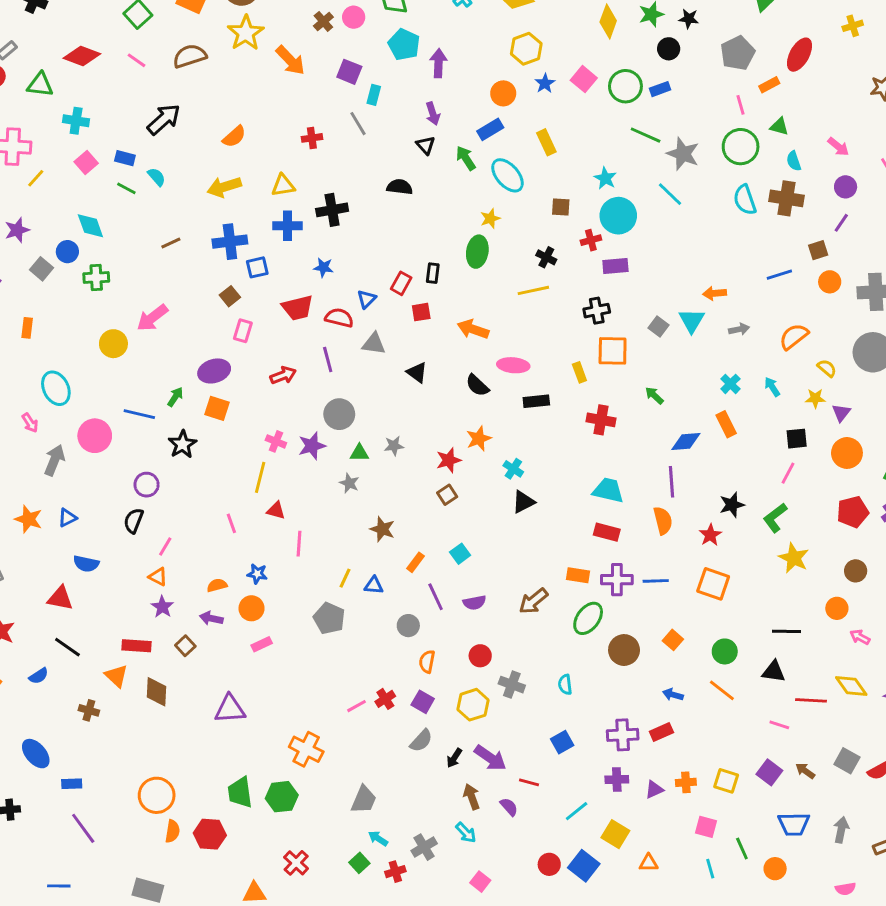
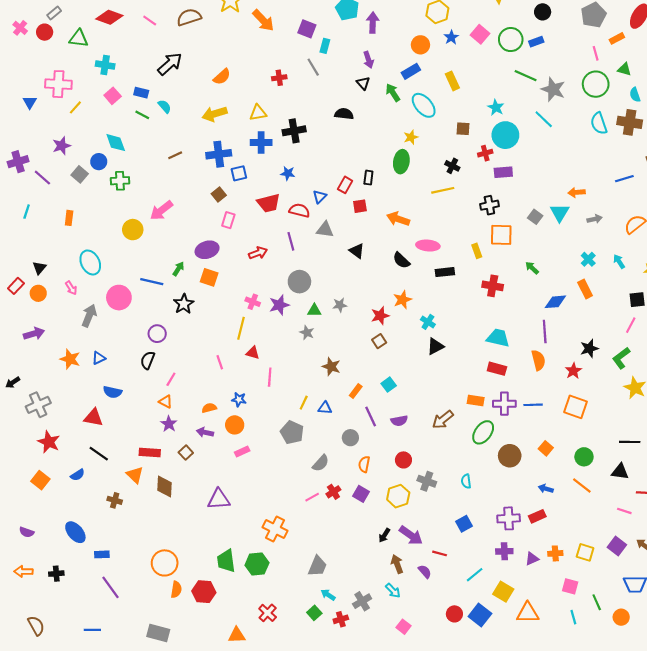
gray semicircle: (421, 741) -> (321, 463), moved
orange triangle: (648, 863) -> (528, 613), size x1.6

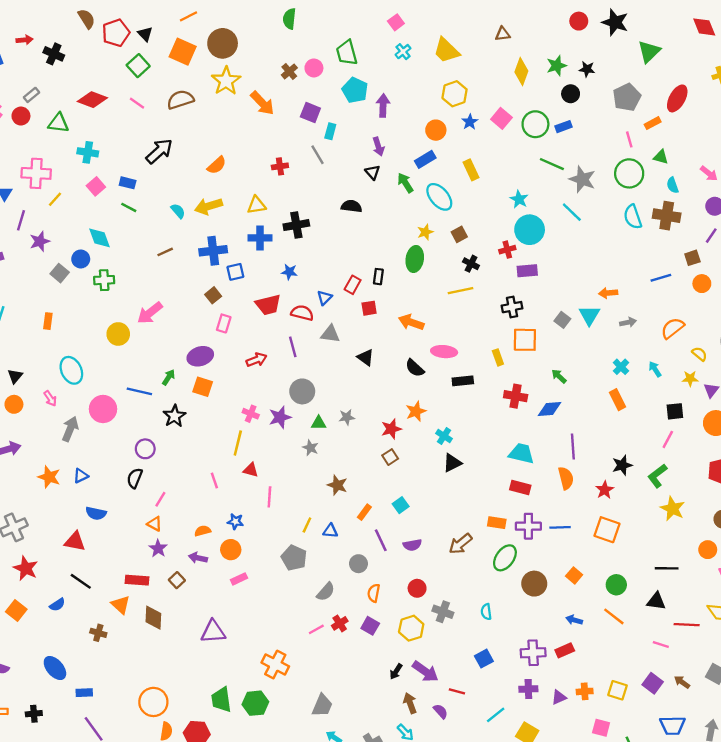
cyan semicircle: (165, 106) -> (178, 211), moved
brown square: (463, 129) -> (459, 234), moved, turned -32
purple line: (42, 178) -> (21, 220), moved, turned 66
blue diamond: (555, 302) -> (549, 409), moved

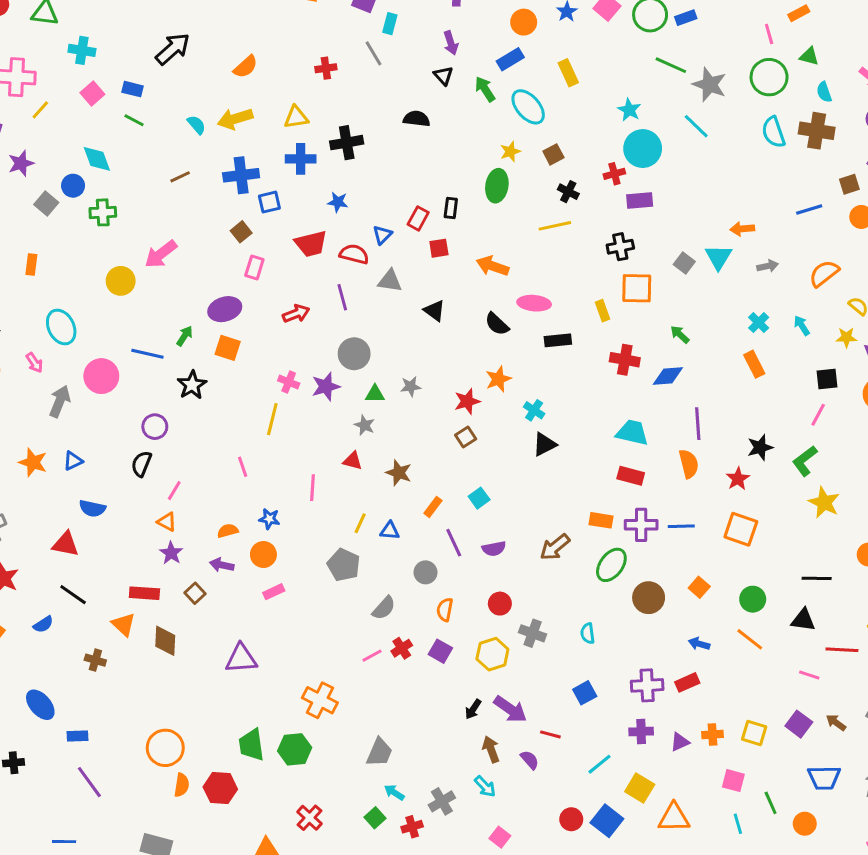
red triangle: (251, 470) -> (353, 461), moved

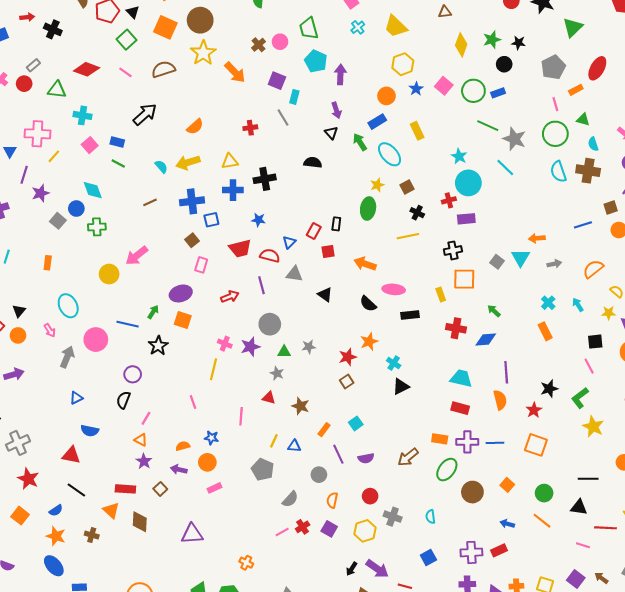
pink line: (818, 415) -> (589, 366), turned -56
orange star: (33, 462) -> (56, 536), moved
orange cross: (320, 700) -> (246, 563), size x0.6

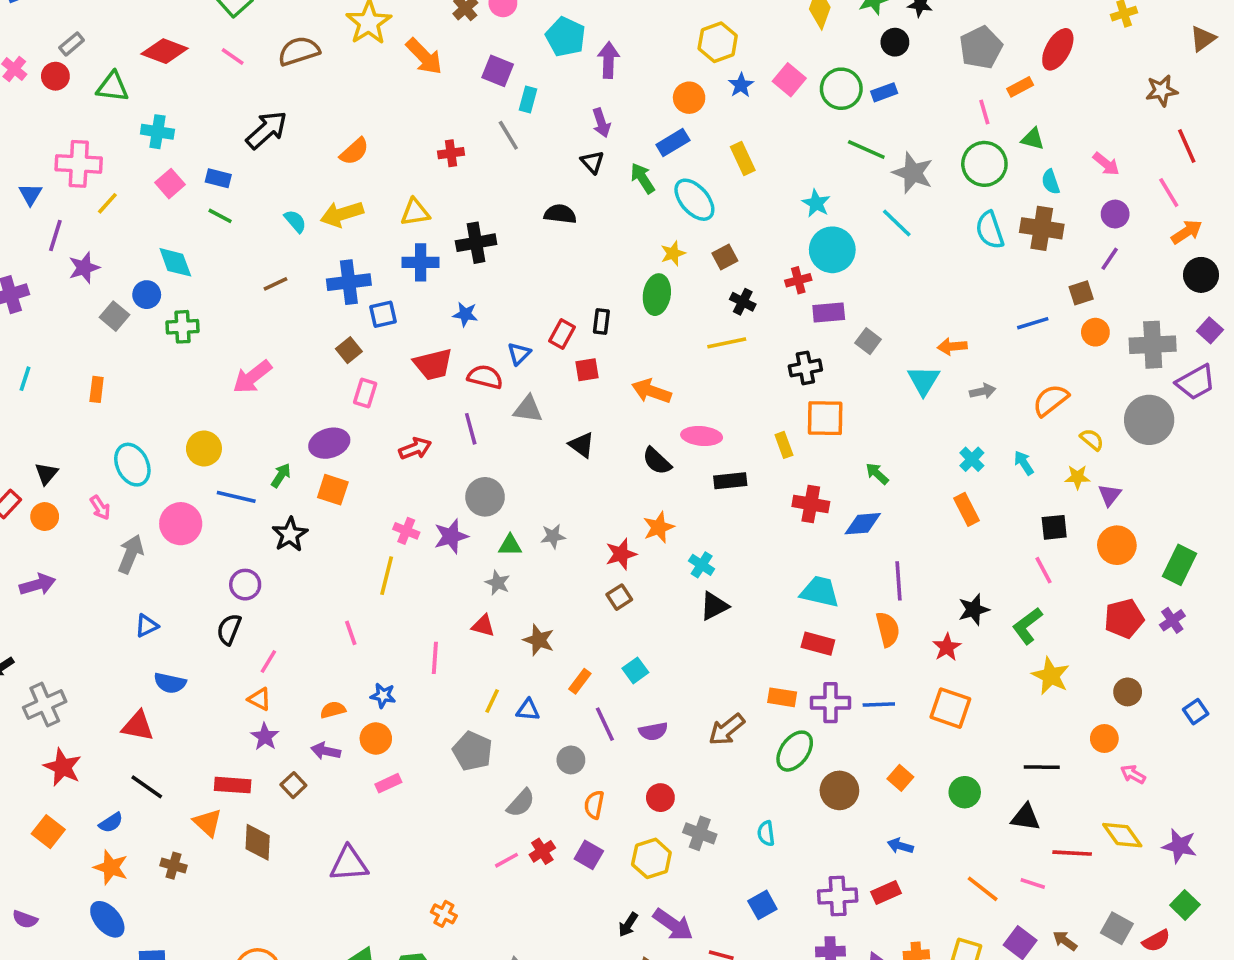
gray square: (497, 262) -> (868, 341), moved
yellow circle: (109, 274) -> (204, 449), moved
orange line: (542, 521) -> (983, 889), moved

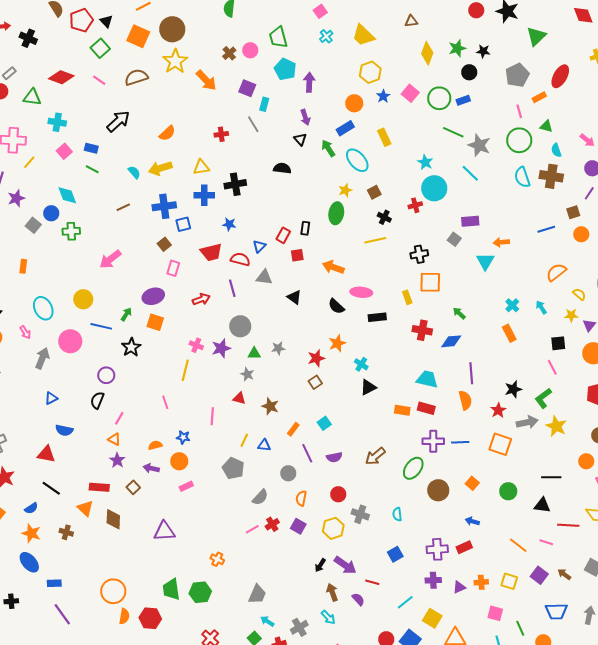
purple rectangle: (829, 312) -> (470, 221), moved
gray arrow: (983, 391) -> (527, 422), moved, size x1.5
orange rectangle: (782, 697) -> (402, 410), moved

